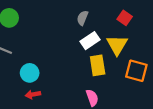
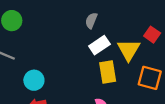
red square: (125, 18) -> (152, 35), moved

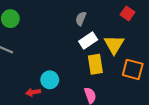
red square: (152, 35) -> (128, 13), moved
cyan circle: (34, 80) -> (50, 80), moved

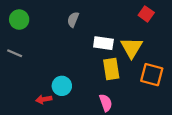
gray semicircle: (81, 19) -> (73, 20), moved
white rectangle: (88, 40) -> (103, 43), turned 42

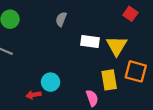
yellow rectangle: (111, 69) -> (109, 80), moved

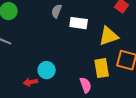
white rectangle: (90, 42) -> (79, 23), moved
yellow triangle: (117, 46) -> (109, 36), turned 40

